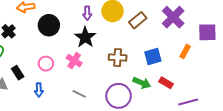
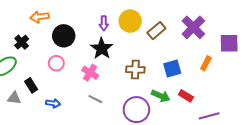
pink circle: (46, 64) -> (56, 63), moved
blue arrow: (39, 90) -> (53, 103), turned -80
gray line: (79, 94) -> (95, 99), moved

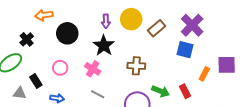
purple square: (229, 43) -> (227, 65), moved
pink circle: (56, 63) -> (60, 68), moved
orange rectangle: (206, 63) -> (204, 74), moved
blue square: (172, 68) -> (185, 50), moved, turned 30
red rectangle: (186, 96) -> (185, 91), turned 32

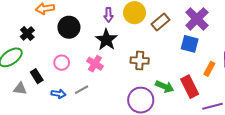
red rectangle: (185, 91) -> (190, 87), size x1.5
gray line: (98, 94) -> (81, 90), moved, turned -56

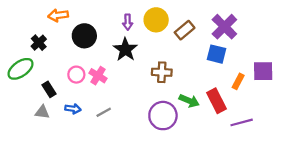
pink cross: (95, 64) -> (98, 76), moved
gray triangle: (20, 89) -> (42, 112), moved
gray line: (81, 90) -> (104, 112), moved

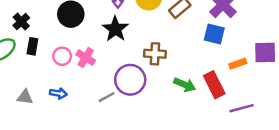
orange rectangle: (238, 81) -> (238, 64), turned 42
black rectangle: (49, 89) -> (32, 46), moved, turned 42
gray line: (104, 112) -> (107, 97), moved
purple circle: (163, 116) -> (130, 80), moved

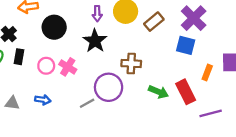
orange rectangle: (238, 64) -> (207, 73), turned -49

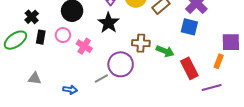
pink circle: (46, 66) -> (63, 35), moved
orange rectangle: (207, 73) -> (219, 61), moved
green arrow: (158, 92) -> (165, 51), moved
blue arrow: (43, 100) -> (70, 90), moved

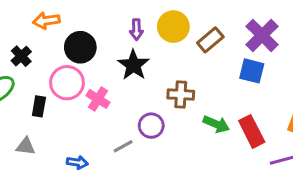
pink circle: (63, 35) -> (67, 83), size x1.5
black rectangle: (41, 37) -> (39, 106), moved
green arrow: (165, 51) -> (216, 124), moved
purple circle: (121, 64) -> (151, 126), size x0.7

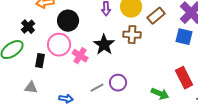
black star: (133, 65) -> (104, 45), moved
brown cross: (181, 95) -> (132, 35), moved
green arrow: (216, 124) -> (160, 94), moved
purple circle: (151, 126) -> (118, 83), moved

